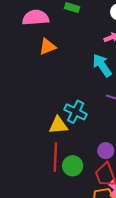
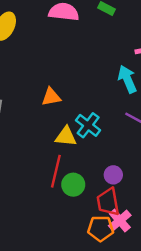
orange triangle: (47, 47) -> (51, 97), moved

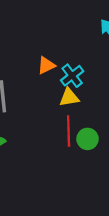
cyan cross: (88, 125) -> (72, 76), moved, turned 30

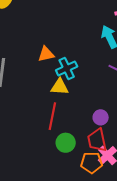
green circle: (88, 139) -> (66, 143), moved

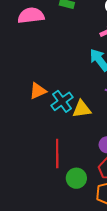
yellow triangle: (60, 87) -> (82, 109), moved

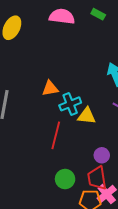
red line: (57, 154) -> (56, 135), moved

